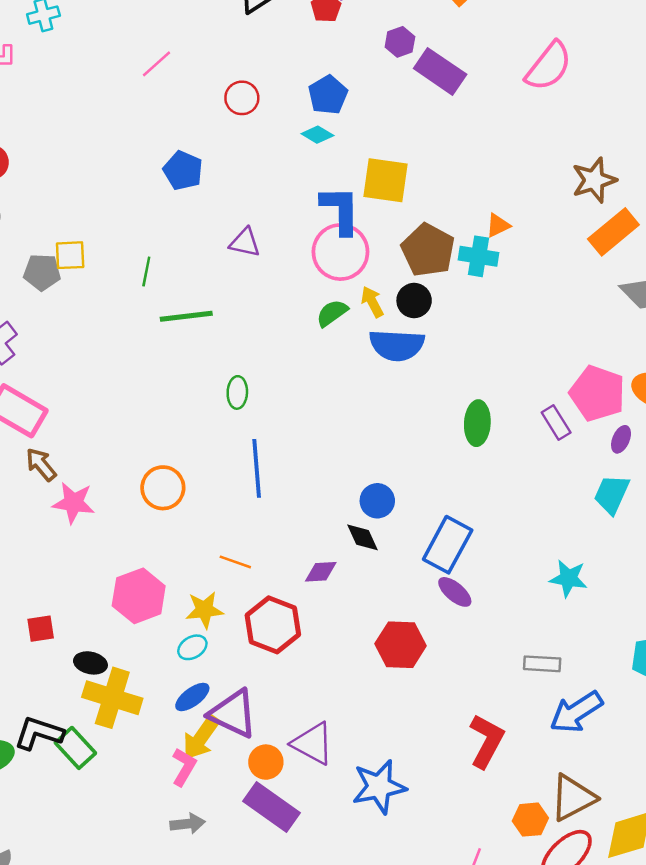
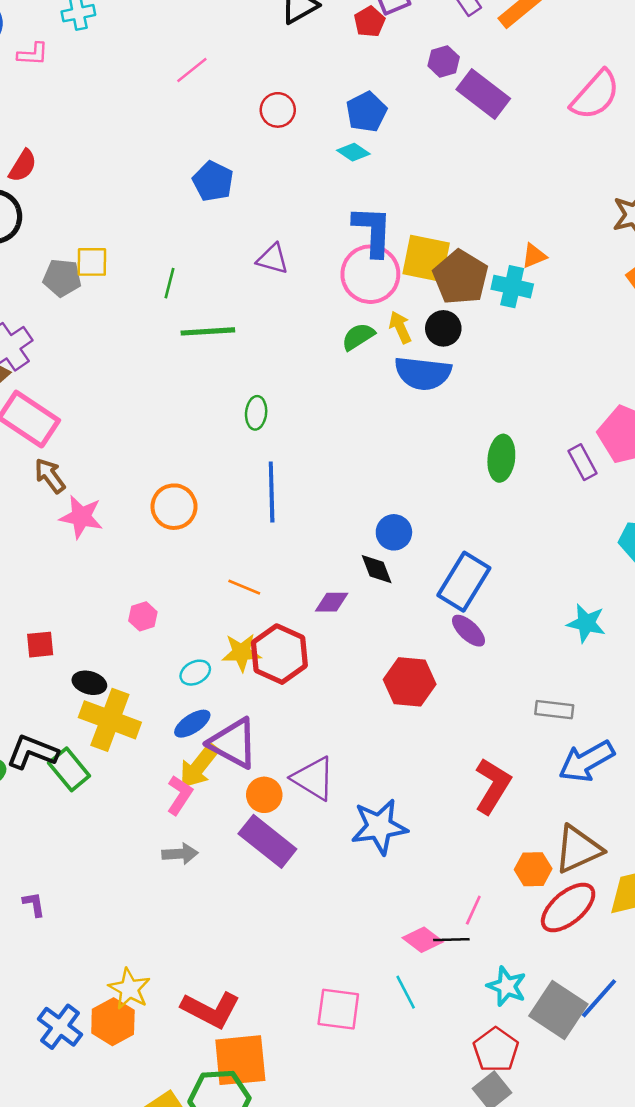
yellow square: (385, 180) -> (426, 258), moved
pink hexagon: (139, 596) -> (143, 616), size x0.5
yellow star: (204, 610) -> (241, 652), moved

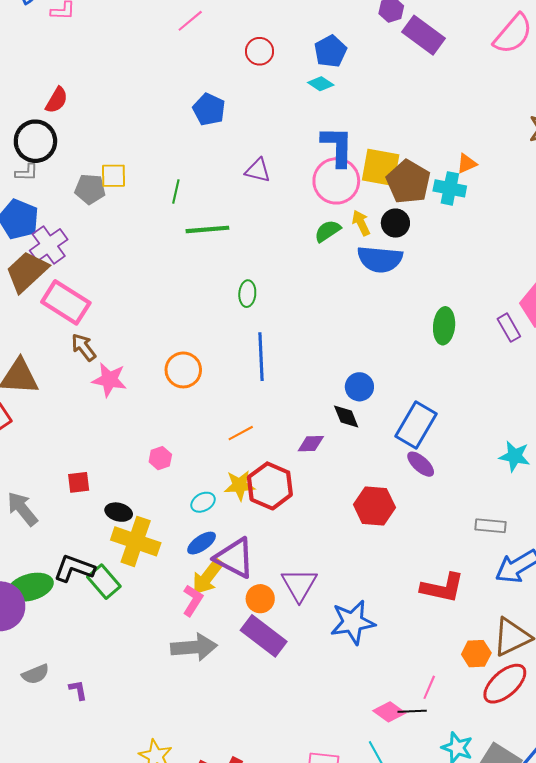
orange line: (244, 587) -> (241, 433), turned -50
purple triangle: (313, 778) -> (299, 585), turned 30
red L-shape: (493, 786) -> (442, 588), turned 72
gray arrow: (180, 854) -> (194, 647), size x1.6

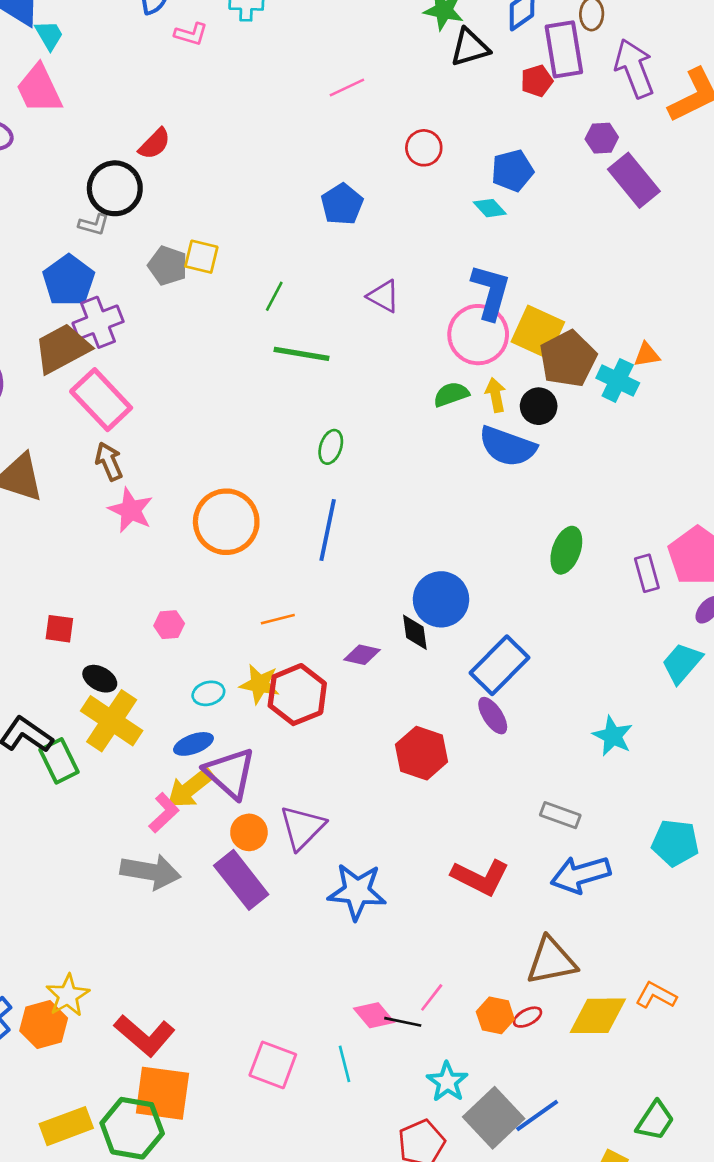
orange circle: (183, 370) -> (226, 522), size x1.4
blue circle: (359, 387) -> (441, 599), size x1.5
orange hexagon: (476, 654) -> (495, 1015), moved
red ellipse: (505, 684) -> (528, 1017), size x0.5

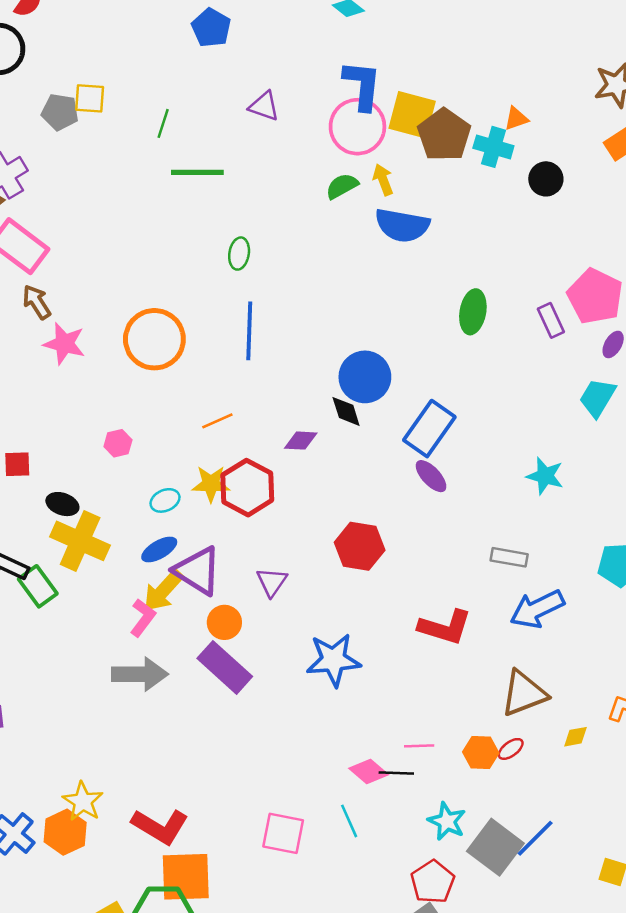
black circle: (539, 406) -> (546, 179), moved
red hexagon: (422, 753) -> (360, 546), moved
purple triangle: (302, 827) -> (272, 582), moved, size x0.7
pink line: (432, 997) -> (419, 746), turned 60
yellow diamond: (598, 1016) -> (575, 737), size x0.5

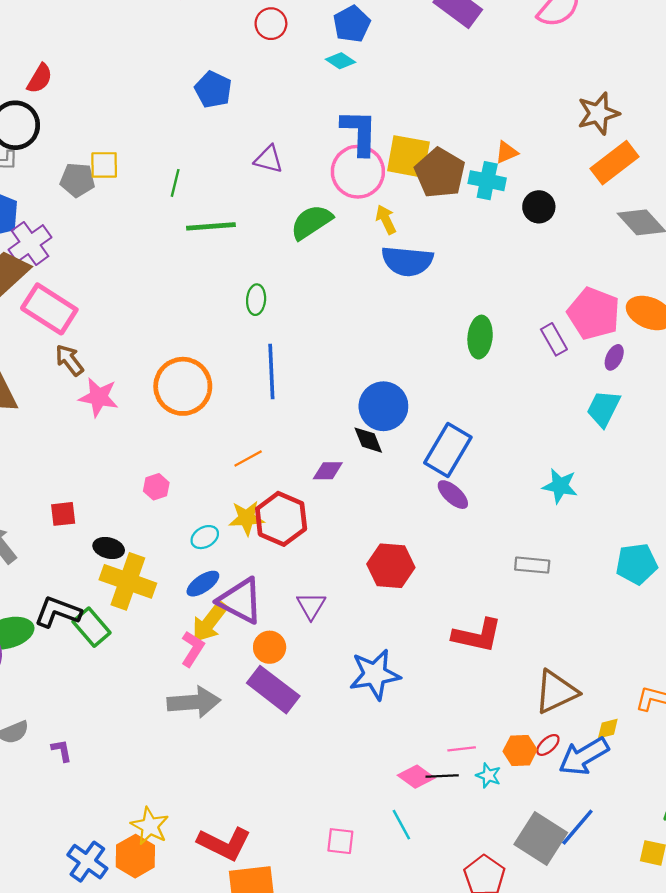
green semicircle: (342, 186) -> (311, 222), moved, size x1.4
blue arrow: (537, 609) -> (584, 756), moved
cyan star: (447, 821) -> (488, 775), moved, size x0.7
pink square: (283, 833) -> (340, 841), size x0.7

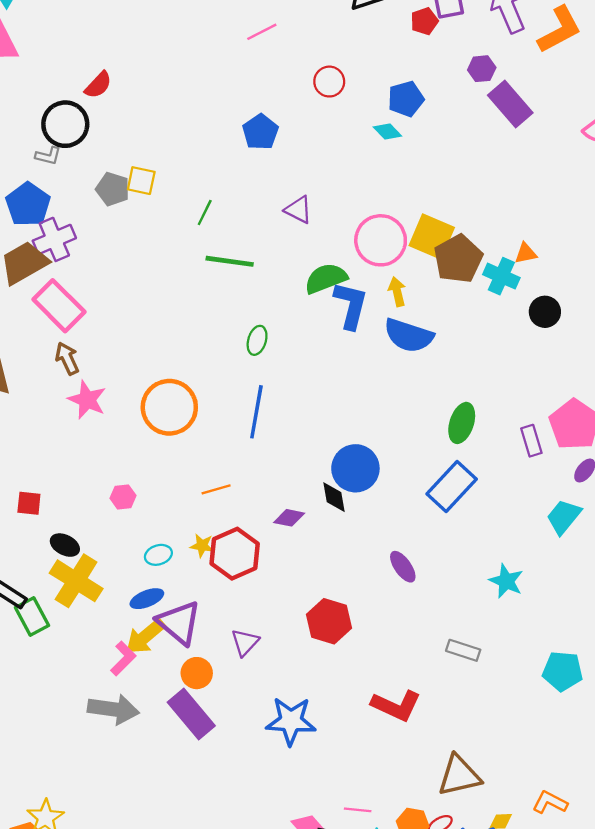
blue L-shape: (359, 132) -> (351, 305), moved
blue rectangle: (448, 450) -> (452, 486), moved
yellow star: (247, 518) -> (202, 546), size x0.7

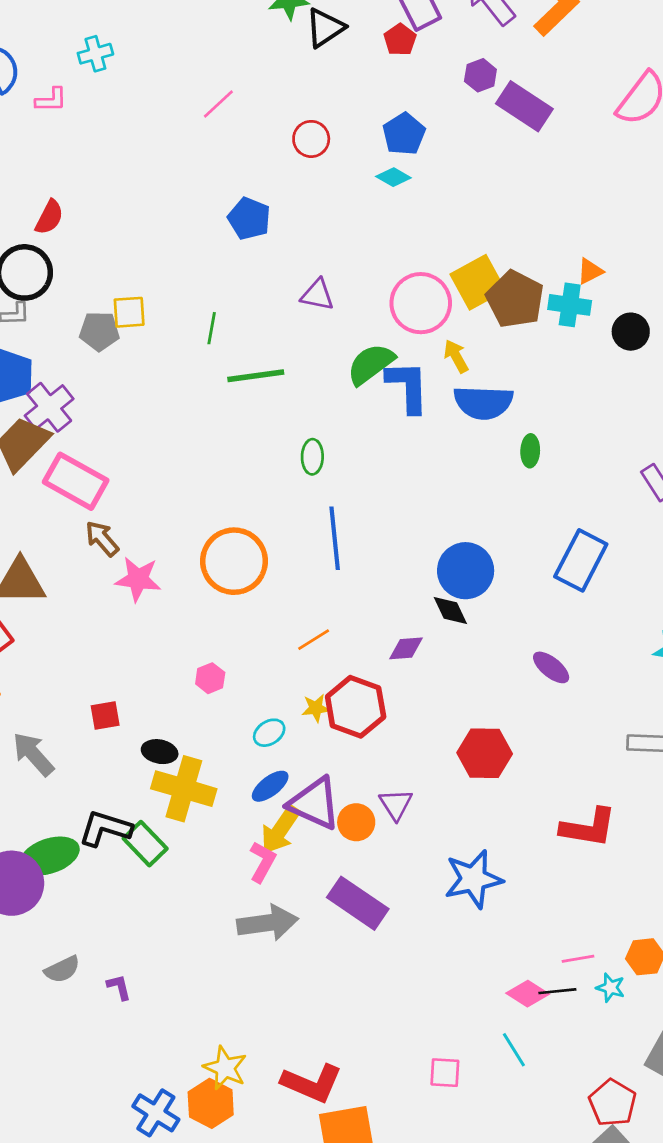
yellow square: (432, 236) -> (478, 282), turned -36
green ellipse: (462, 423) -> (530, 451), moved, size x0.7
orange circle: (197, 673) -> (356, 822), moved

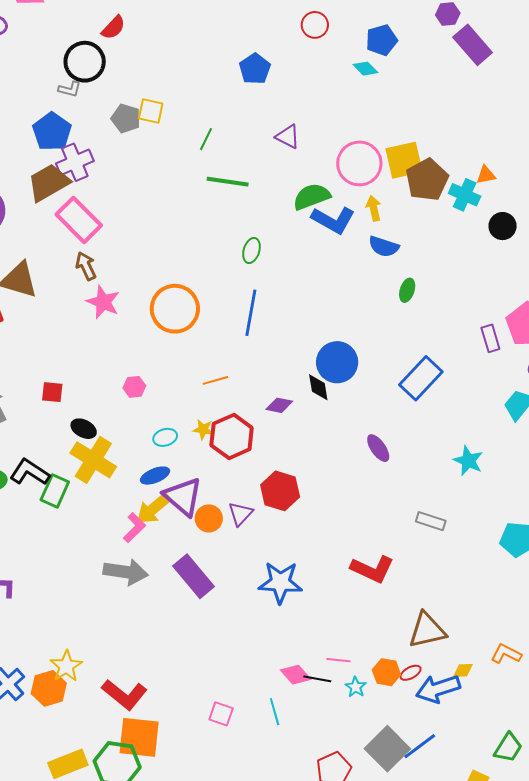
blue L-shape: (408, 387) -> (333, 220), turned 105
blue semicircle: (483, 402) -> (384, 247), size x0.7
red hexagon: (485, 753) -> (280, 491), moved
green rectangle: (145, 844) -> (55, 491), turned 52

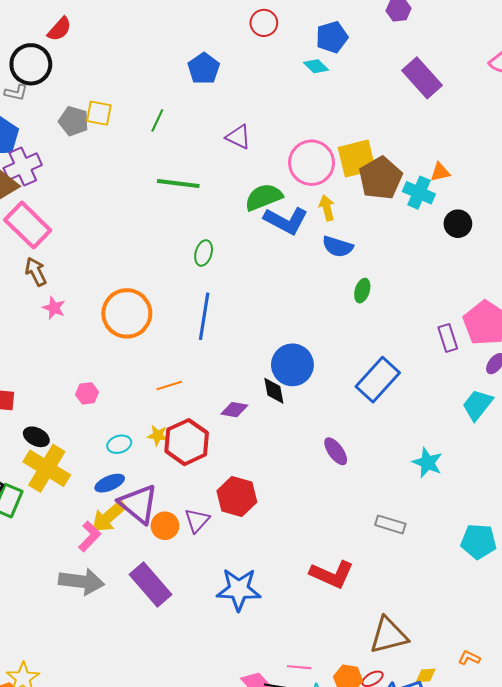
purple rectangle: (473, 45) -> (422, 78), moved
green line: (206, 139) -> (157, 120), moved
pink star: (103, 302) -> (54, 308), size x0.7
orange L-shape: (506, 654) -> (469, 658), size x0.7

